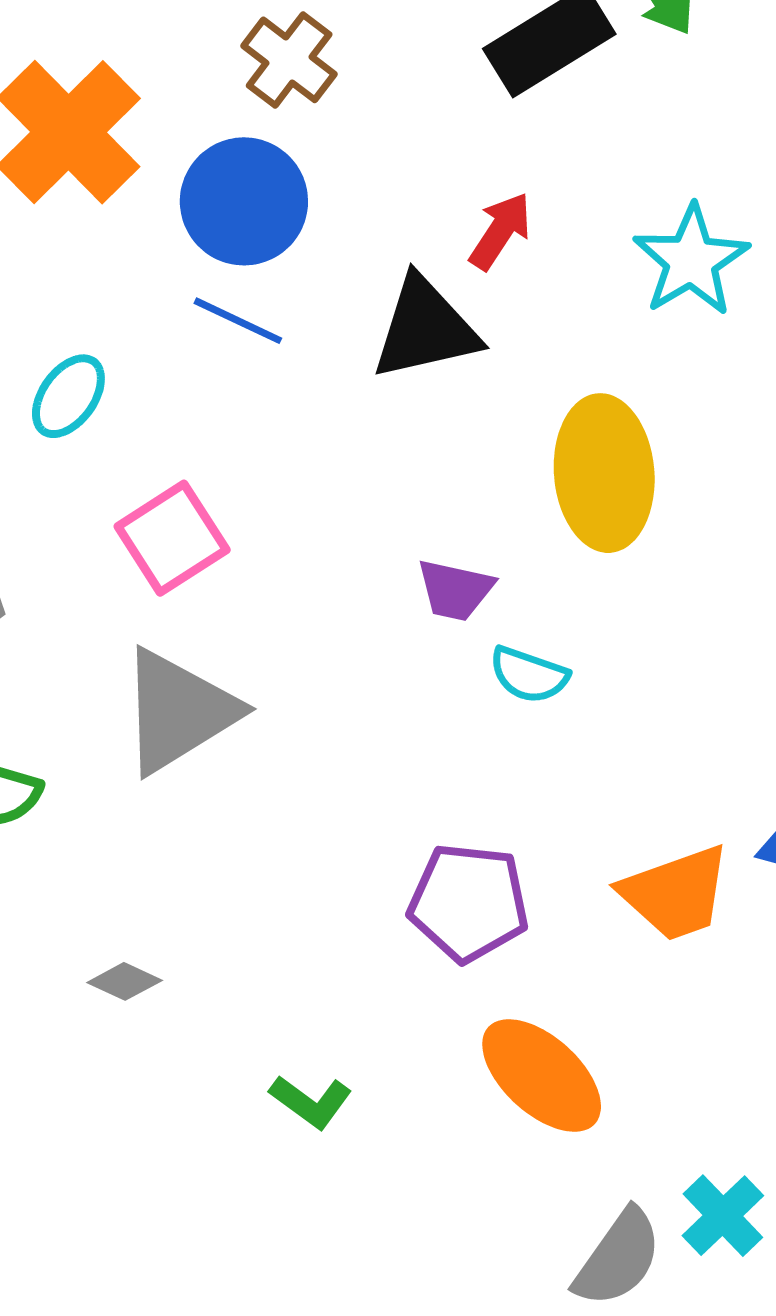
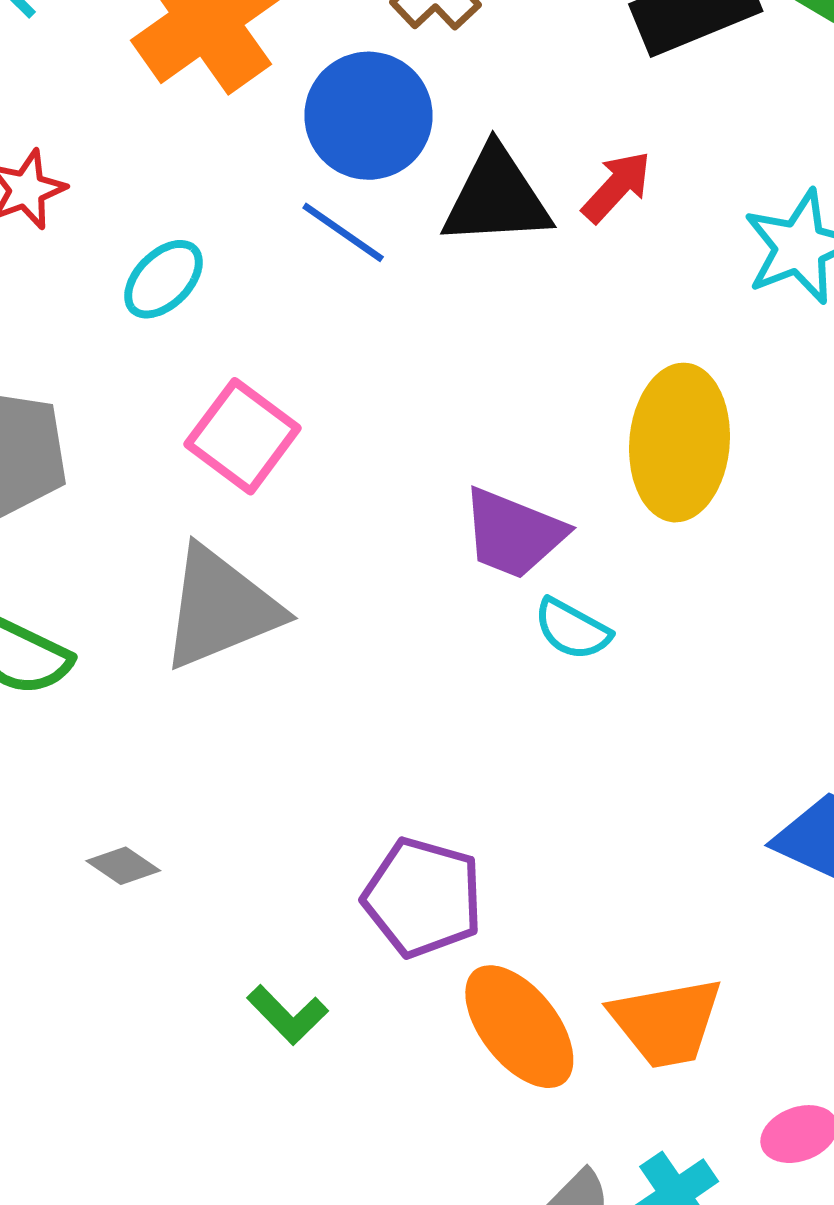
black triangle: (425, 328) -> (496, 197), moved
pink square: (172, 538) -> (243, 436), turned -30
purple trapezoid: (455, 590) -> (513, 534), size x1.4
orange trapezoid: (676, 893) -> (666, 1022), moved
purple pentagon: (469, 903) -> (423, 897), moved

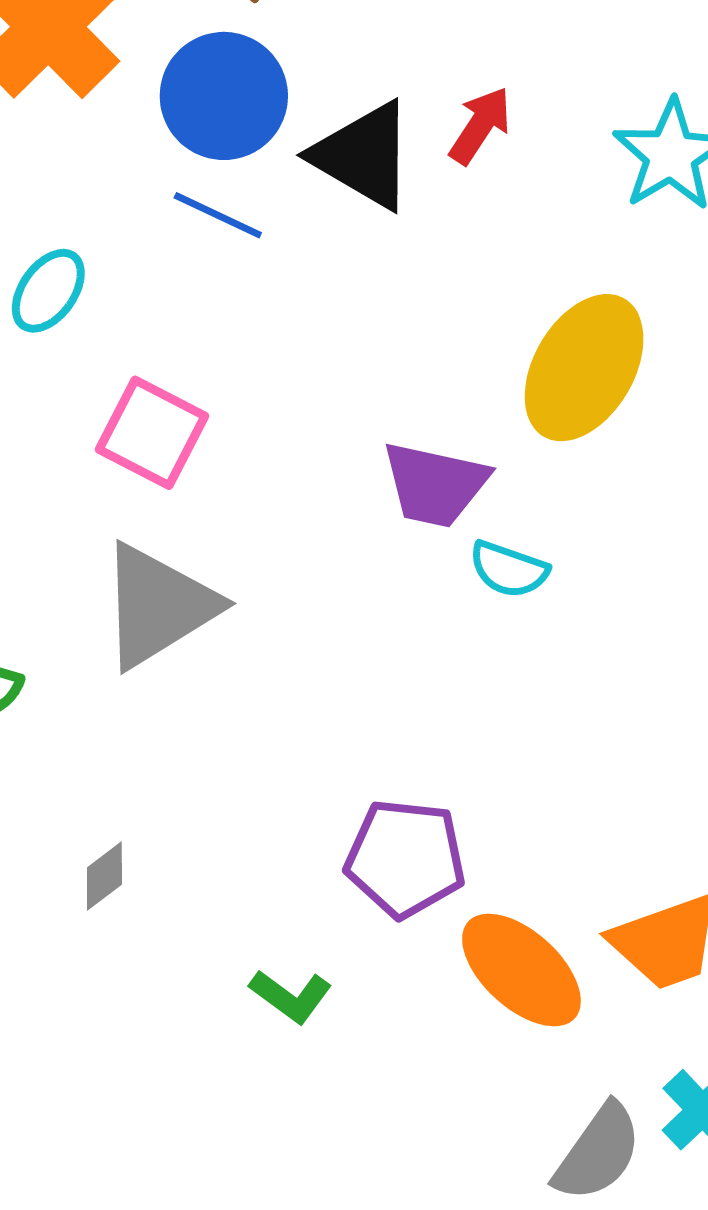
black triangle: (496, 197) -> (363, 156), turned 43
yellow ellipse: (680, 443) -> (584, 368), turned 35
gray diamond: (123, 866) -> (104, 876), turned -62

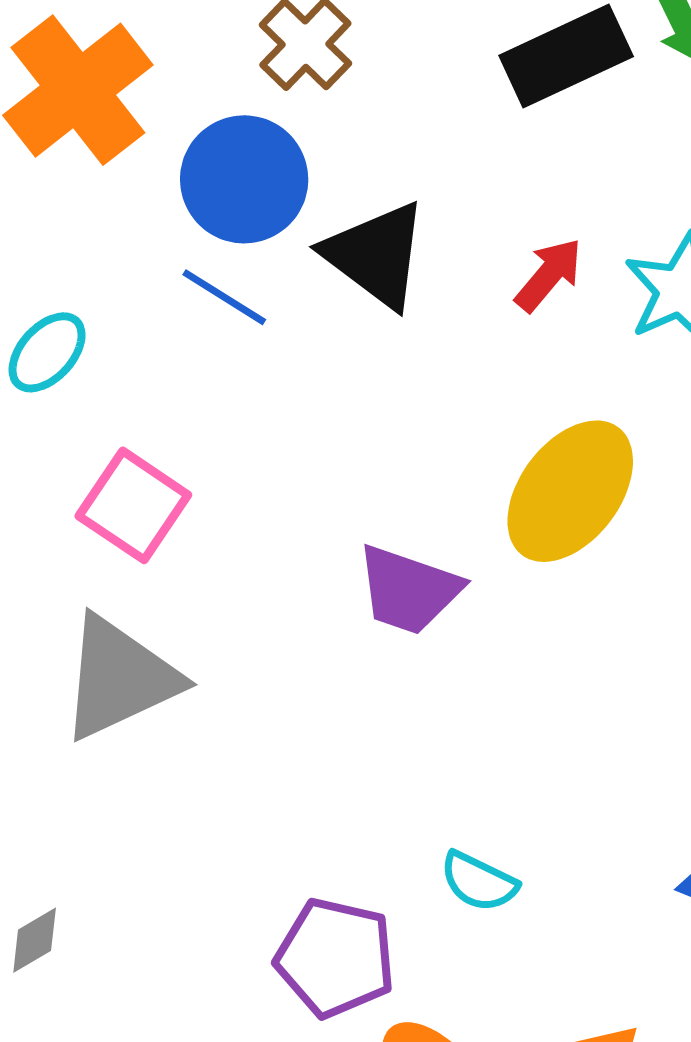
red arrow: (480, 126) -> (549, 275), moved
cyan semicircle: (509, 569) -> (479, 882), moved

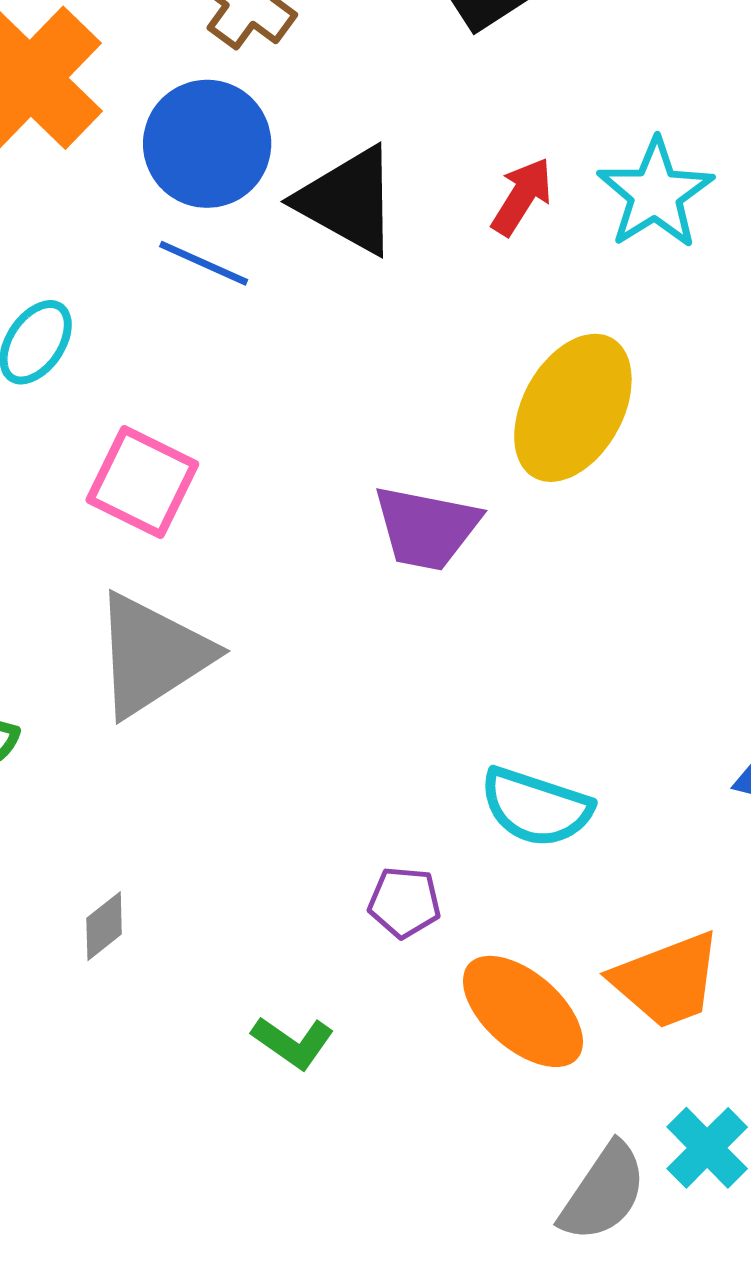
cyan semicircle: (479, 882) -> (536, 807), size x1.4
purple pentagon: (335, 958) -> (404, 902), size x0.6

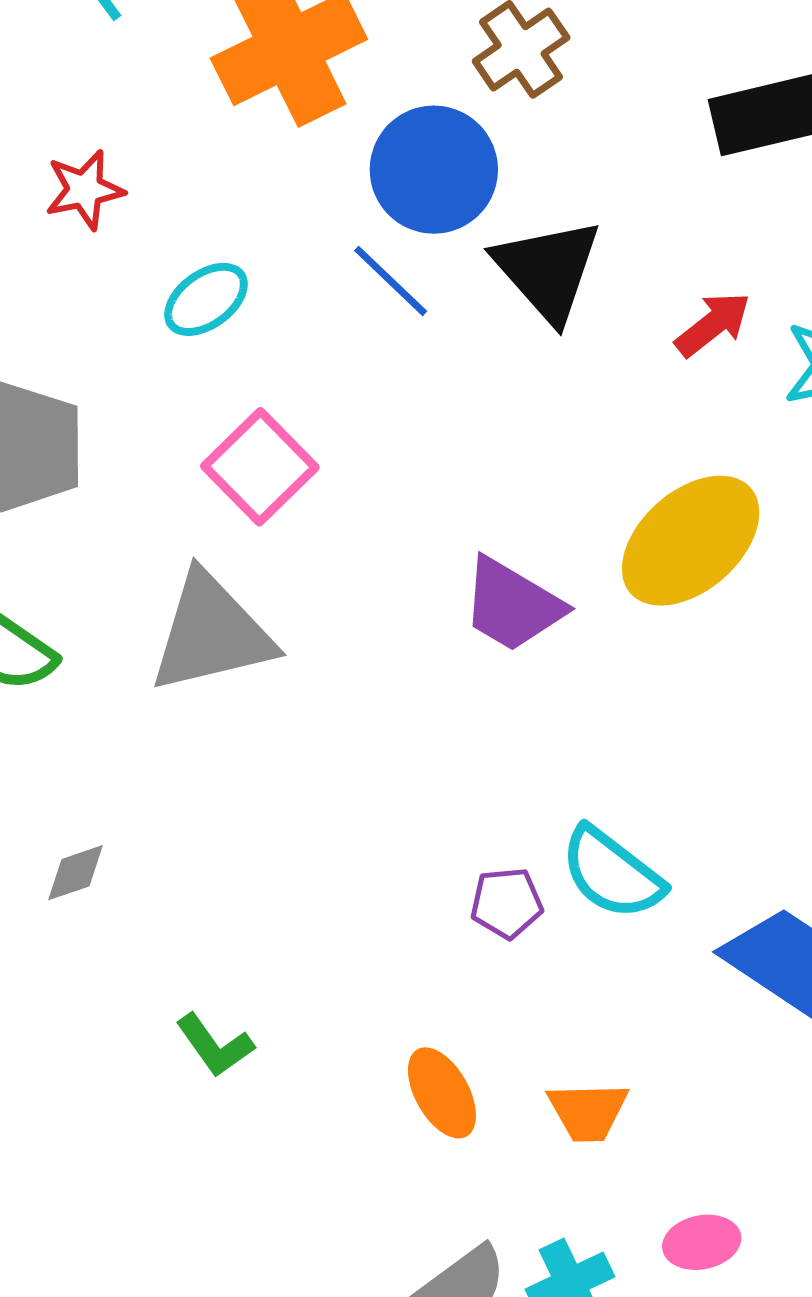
cyan semicircle: (536, 807) -> (612, 873), moved
purple pentagon: (404, 902) -> (507, 903), moved, turned -30
orange trapezoid: (667, 980) -> (588, 1111), size x0.7
orange ellipse: (523, 1011) -> (442, 1093), size x0.7

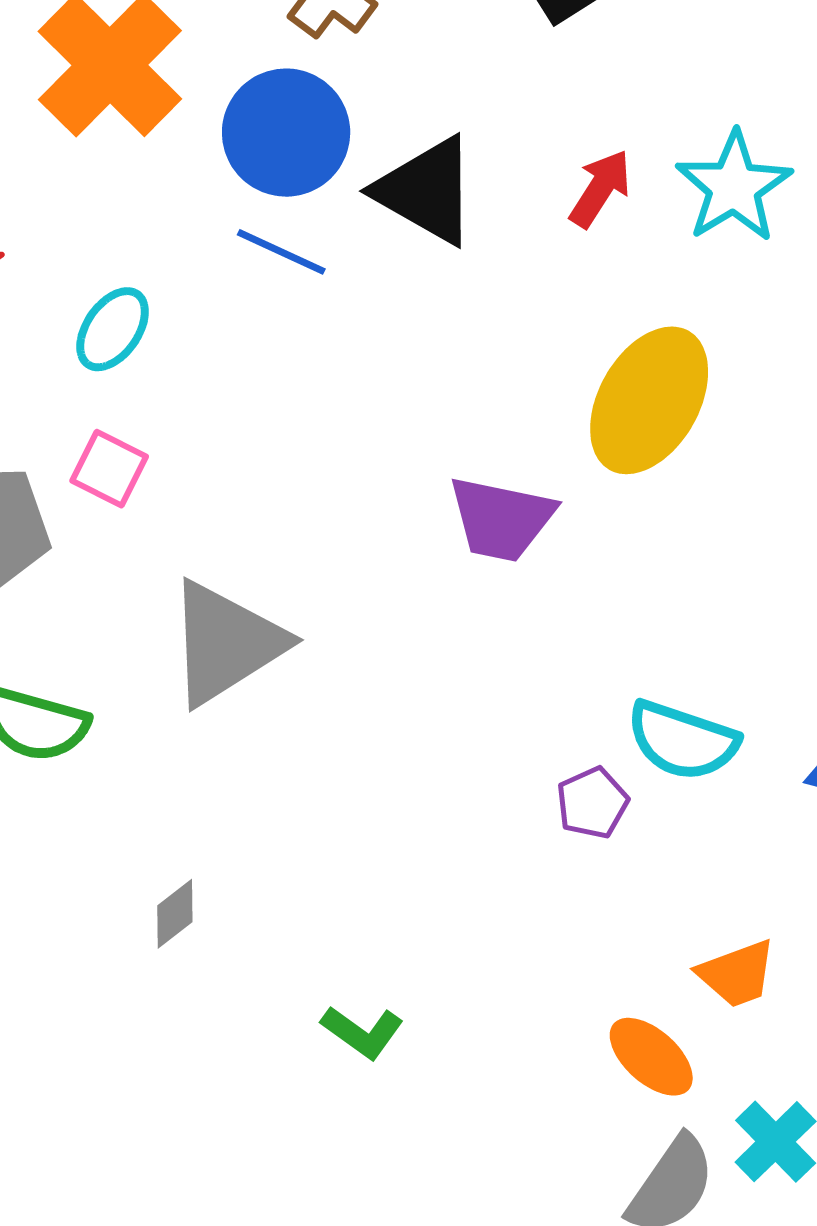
pink square: (260, 467) -> (109, 469), moved, size x0.7
orange ellipse: (442, 1093) -> (651, 1057), moved

